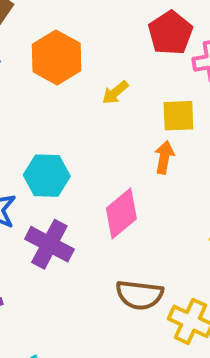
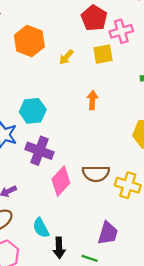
yellow square: (178, 116) -> (103, 54), moved
orange arrow: (164, 157) -> (92, 100), moved
pink diamond: (121, 214) -> (61, 181), moved

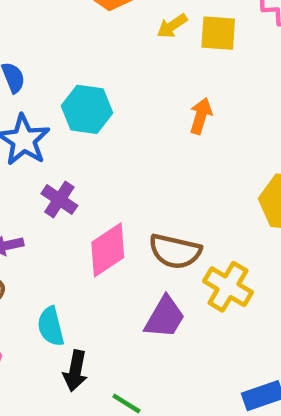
yellow square: (103, 54) -> (218, 33), moved
purple cross: (39, 151) -> (59, 200), moved, size x0.7
purple trapezoid: (108, 233) -> (165, 317), moved

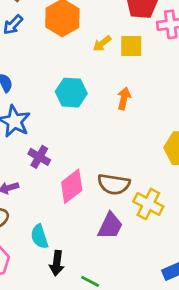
cyan hexagon: (87, 109) -> (71, 93), moved

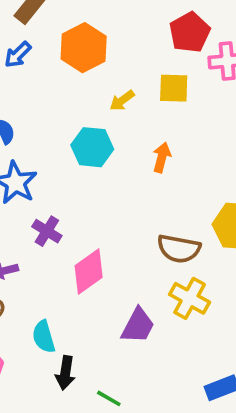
yellow arrow: (102, 44) -> (122, 101), moved
brown semicircle: (114, 184) -> (179, 249), moved

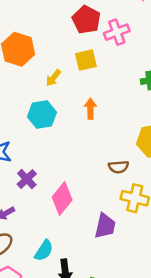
purple cross: (47, 231) -> (27, 179), turned 30
brown semicircle: (179, 249) -> (118, 167), size x0.7
cyan semicircle: (44, 337) -> (44, 251), turned -115

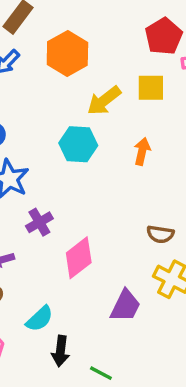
yellow arrow: (53, 78) -> (104, 101), size x1.5

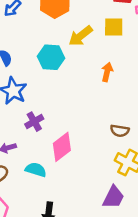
cyan hexagon: (78, 144) -> (51, 57), moved
purple trapezoid: (125, 306) -> (114, 197), moved
cyan semicircle: (40, 319) -> (36, 170), moved, turned -120

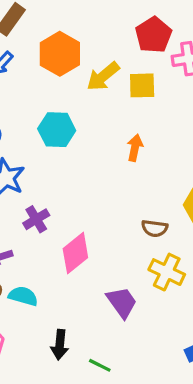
yellow arrow: (81, 36) -> (103, 76), moved
cyan semicircle: (36, 170) -> (23, 296), moved
purple trapezoid: (114, 197) -> (122, 302), moved, turned -60

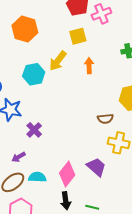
yellow arrow: (103, 76) -> (58, 61), moved
orange arrow: (135, 148) -> (89, 66), moved
pink diamond: (75, 253) -> (67, 174), moved

